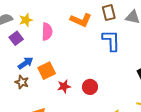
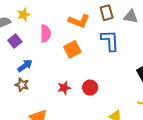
yellow star: (26, 20) -> (24, 15), moved
orange square: (47, 71) -> (72, 49), moved

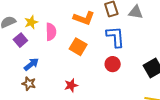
yellow star: (24, 15) -> (31, 22), moved
orange square: (72, 49) -> (78, 47), turned -30
red circle: (90, 88) -> (113, 64), moved

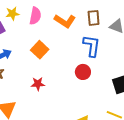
pink semicircle: (51, 32) -> (35, 16), moved
orange square: (78, 47) -> (40, 50), moved

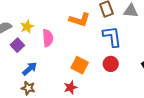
pink semicircle: (35, 16) -> (48, 38), moved
orange square: (40, 50) -> (80, 65), moved

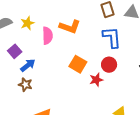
orange L-shape: (80, 20) -> (70, 27), moved
purple square: (17, 45) -> (15, 51), moved
red star: (70, 87) -> (96, 80), moved

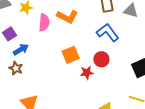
blue L-shape: (112, 37) -> (108, 33), turned -40
orange square: (78, 64) -> (71, 55), turned 30

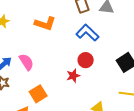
pink semicircle: (44, 23) -> (26, 62), moved, turned -30
orange square: (71, 55) -> (38, 94), moved

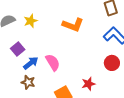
red star: (73, 76) -> (88, 84), moved

